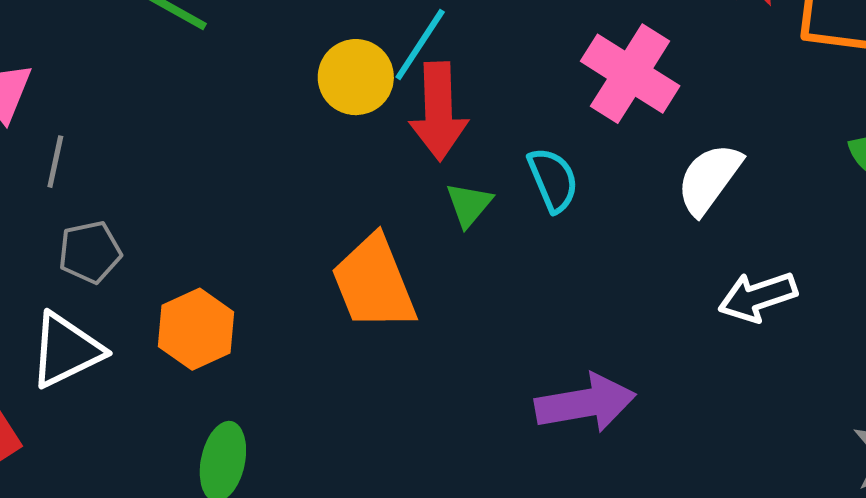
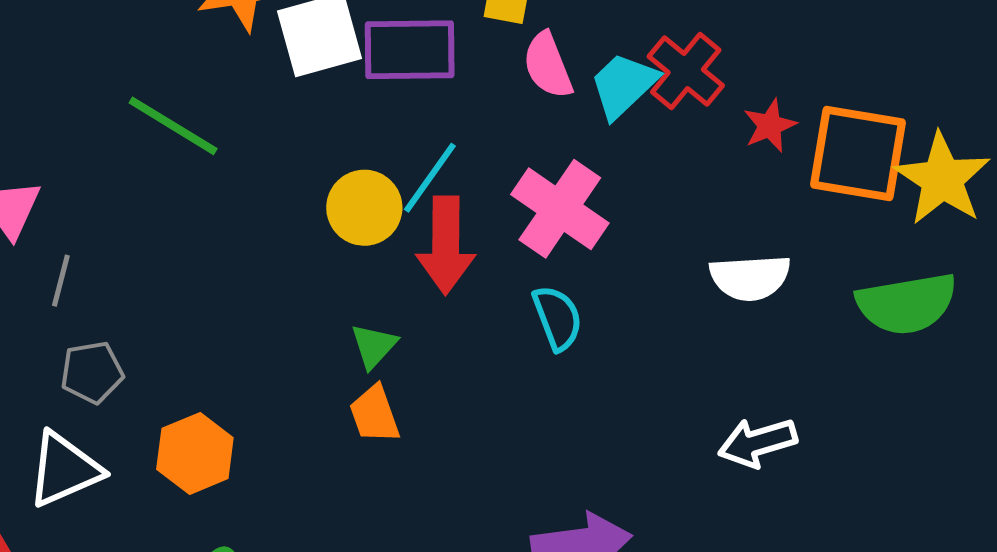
pink cross: (630, 74) -> (560, 209), moved
white semicircle: (709, 179) -> (750, 278), moved, turned -132
green triangle: (469, 205) -> (374, 346), moved
orange trapezoid: (374, 283) -> (375, 414), size x0.6

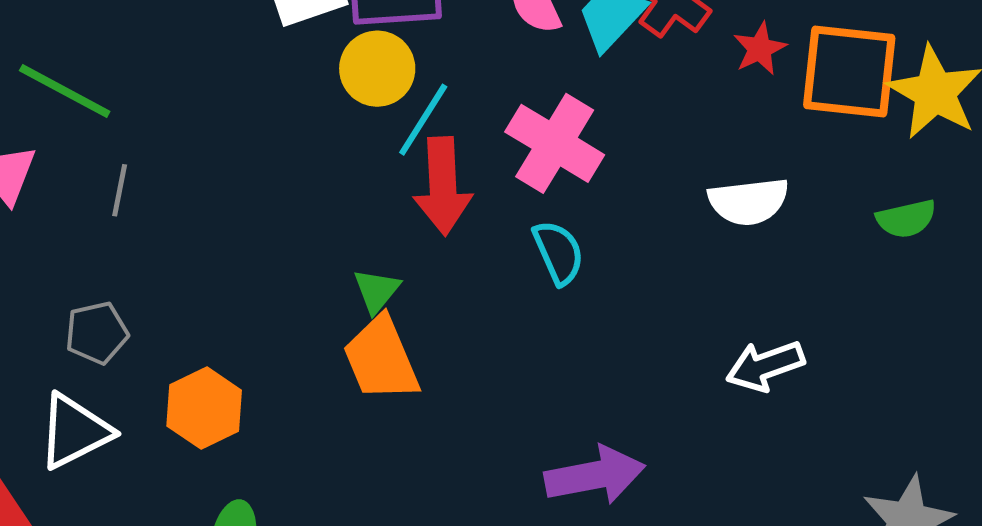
green line: (173, 126) -> (65, 91), moved
yellow circle: (364, 208) -> (377, 69), moved
gray line: (61, 281) -> (120, 190), moved
green semicircle: (907, 304) -> (906, 219), size x0.6
orange trapezoid: (375, 414) -> (381, 359), size x1.5

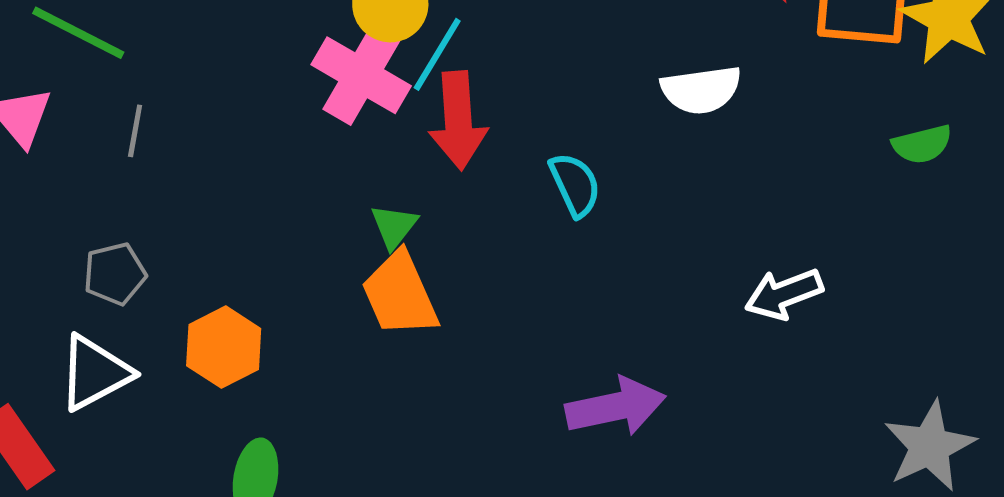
pink cross: (555, 143) -> (361, 75), moved
white semicircle: (749, 201) -> (701, 90), moved

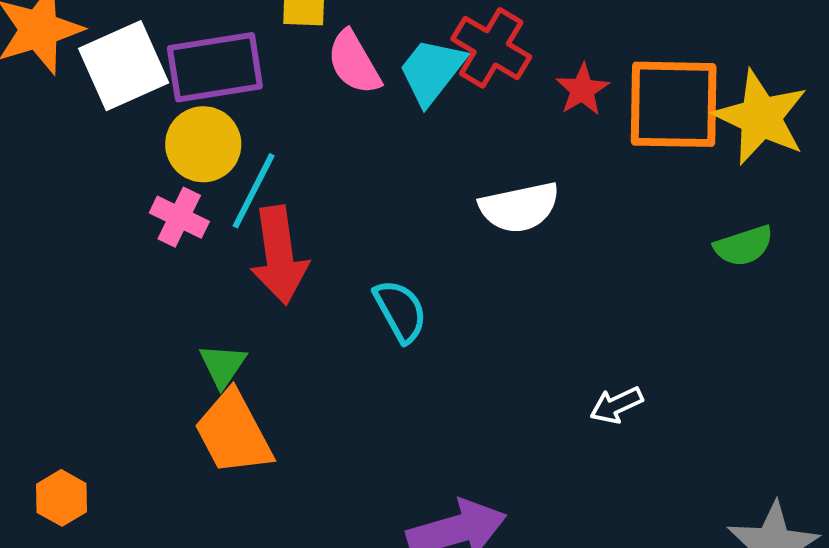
pink cross: (361, 75) -> (179, 217), size x0.6
white arrow: (784, 294) -> (616, 405), size x0.7
orange hexagon: (224, 347) -> (62, 498), size x0.7

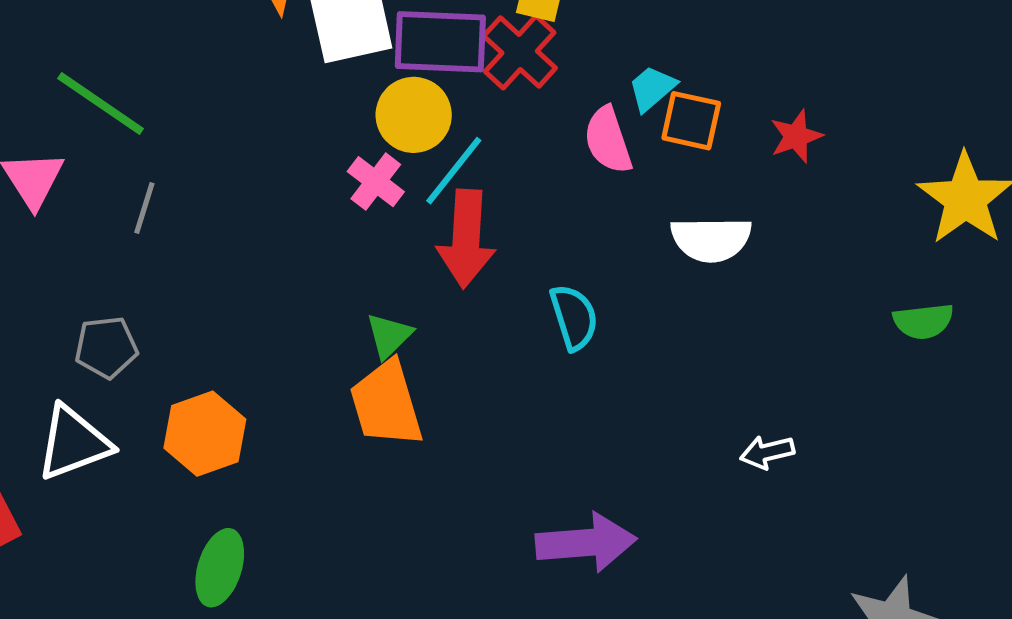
red cross: (491, 48) -> (520, 52), moved
pink semicircle: (354, 63) -> (608, 140), moved
cyan trapezoid: (432, 71) -> (652, 88), size x0.7
orange square: (674, 104) -> (691, 121), moved, size x0.6
orange hexagon: (62, 498) -> (205, 434), size x1.5

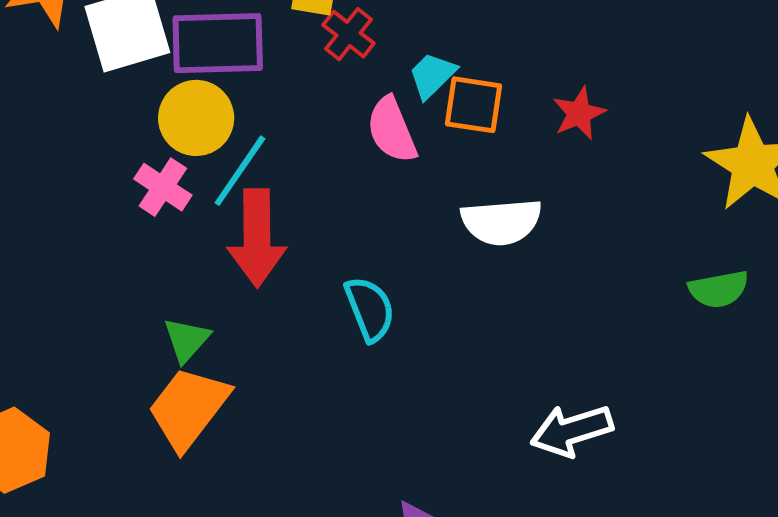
red cross: (520, 52) -> (349, 34), moved, size x0.7
orange trapezoid: (386, 404) -> (188, 408), turned 58
white arrow: (767, 452) -> (572, 430), size x1.5

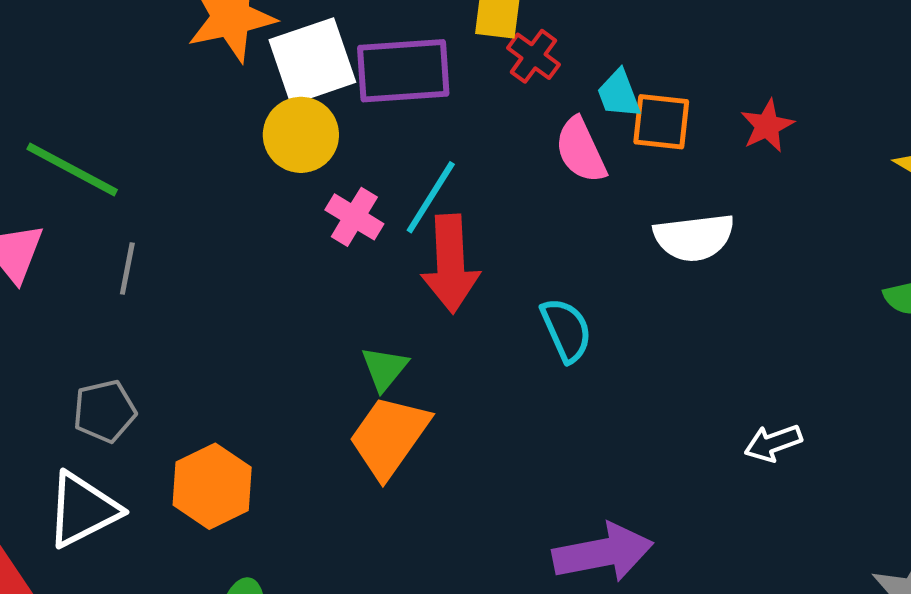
cyan trapezoid: (432, 75) -> (619, 94), turned -64
yellow circle: (196, 118) -> (301, 135), moved
white arrow: (572, 430) -> (773, 443), size x0.7

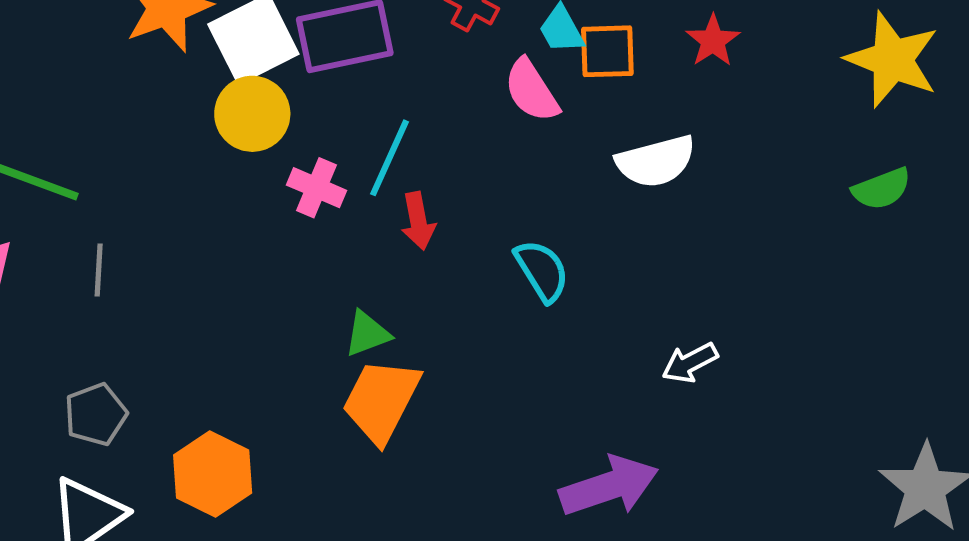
red arrow: (450, 264) -> (418, 221), size x0.6
green triangle: (384, 368) -> (367, 334), turned 38
white arrow: (773, 443) -> (690, 363), moved

